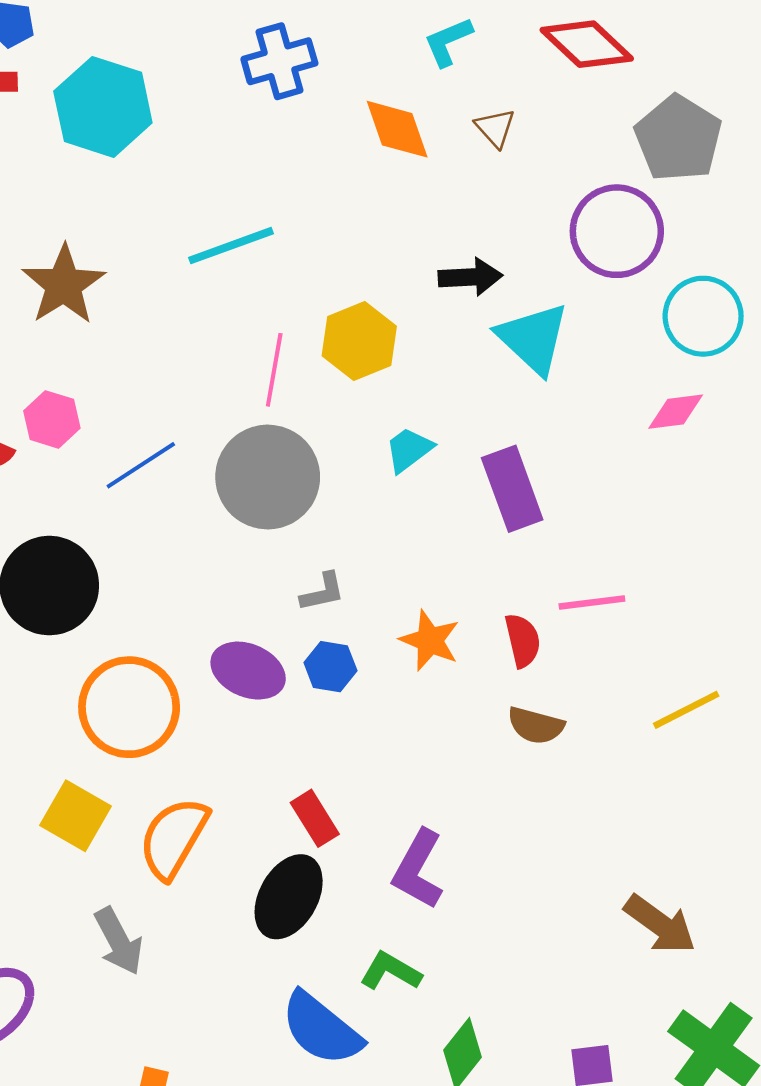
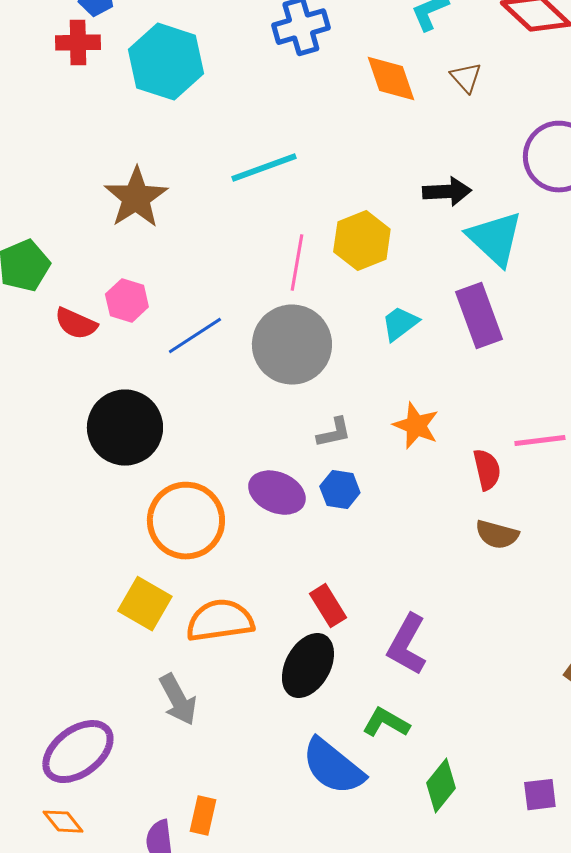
purple rectangle: (512, 489) -> (479, 316), moved
orange star: (430, 640) -> (416, 426), moved
orange semicircle: (174, 838) -> (220, 621), turned 52

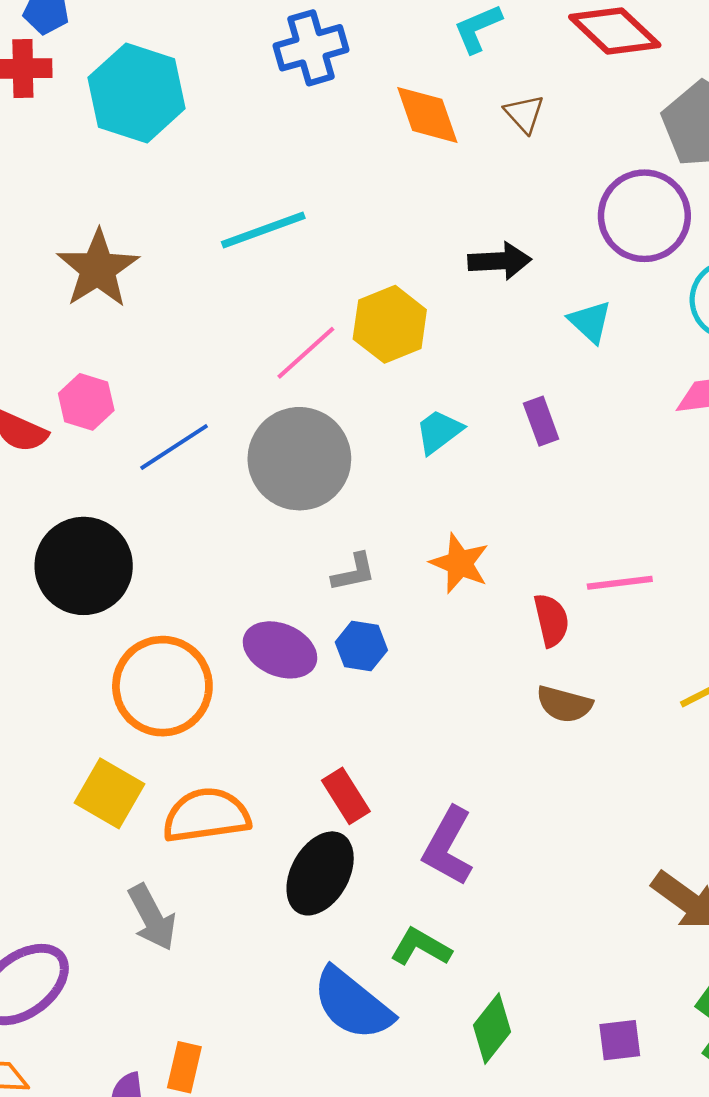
cyan triangle: (495, 239) -> (590, 322), moved, size x0.6
pink line: (297, 263) -> (306, 353), turned 38
purple rectangle: (479, 316) -> (541, 421), size x0.6

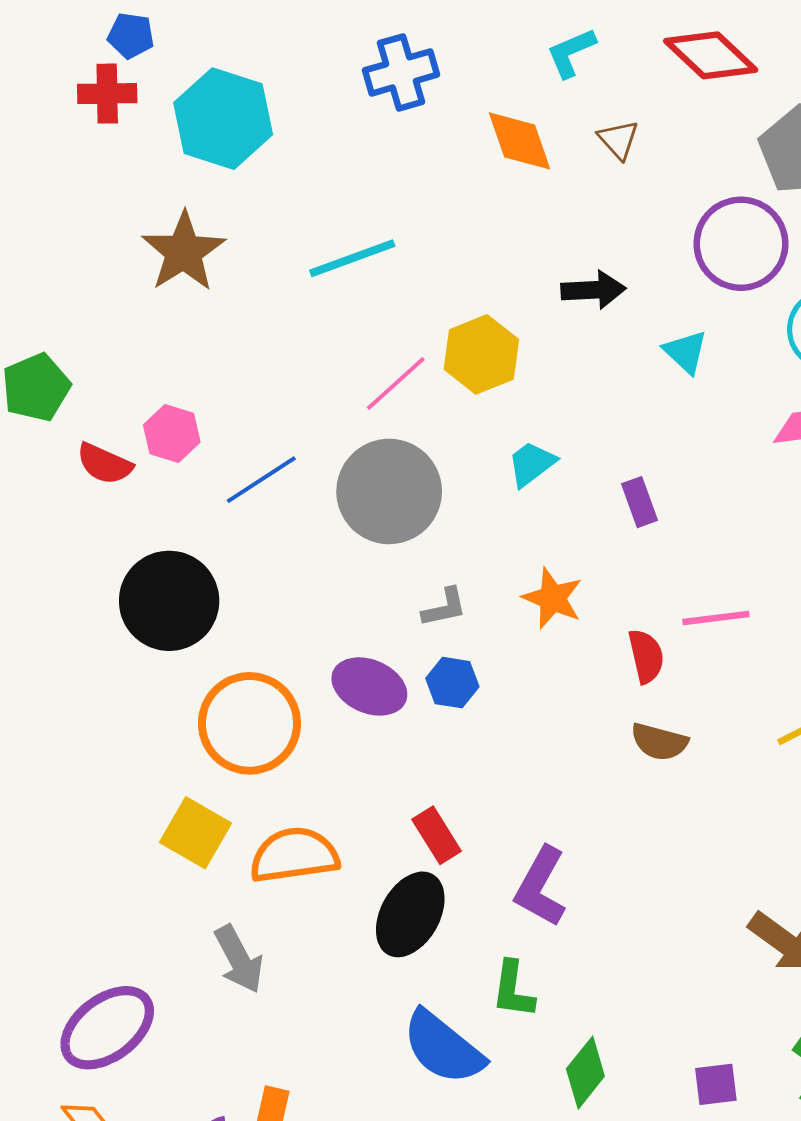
brown star: (98, 269) -> (184, 252), moved
purple rectangle: (541, 421) -> (639, 502), moved
green L-shape: (421, 947) -> (513, 990), turned -112

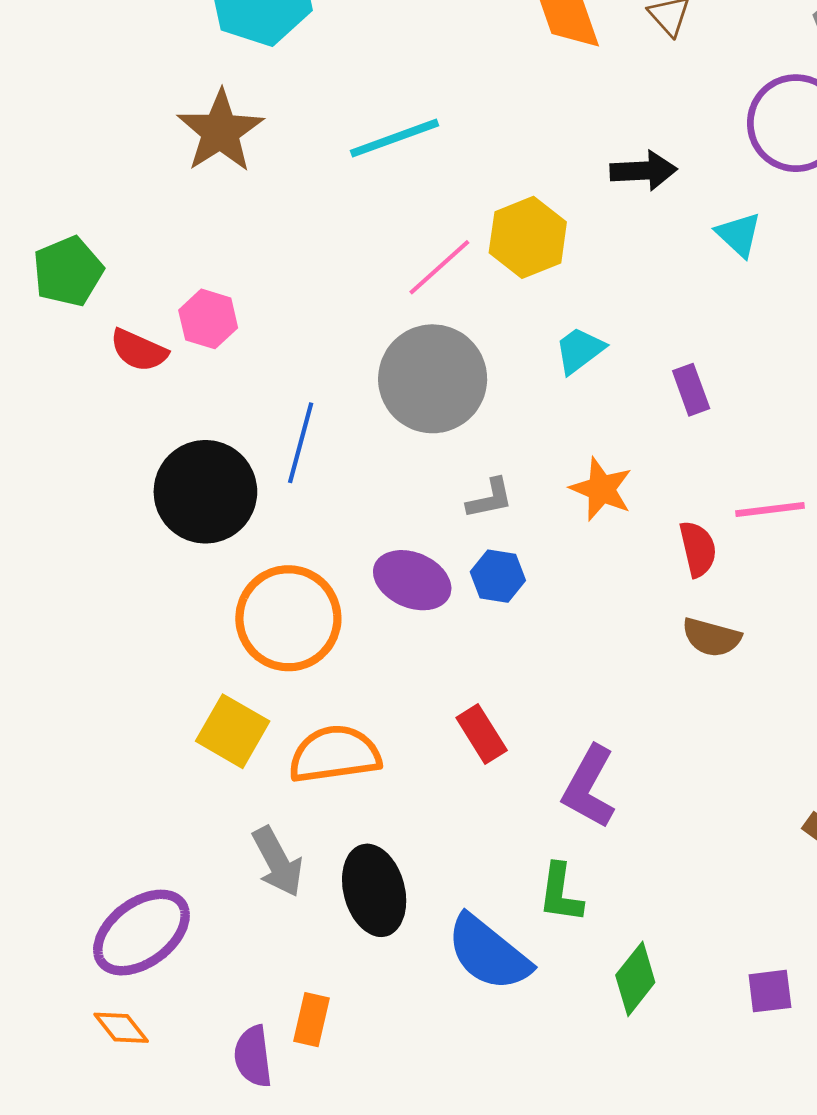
blue line: (261, 480) -> (301, 443), moved, turned -42
black ellipse: (410, 914) -> (374, 890), moved, turned -44

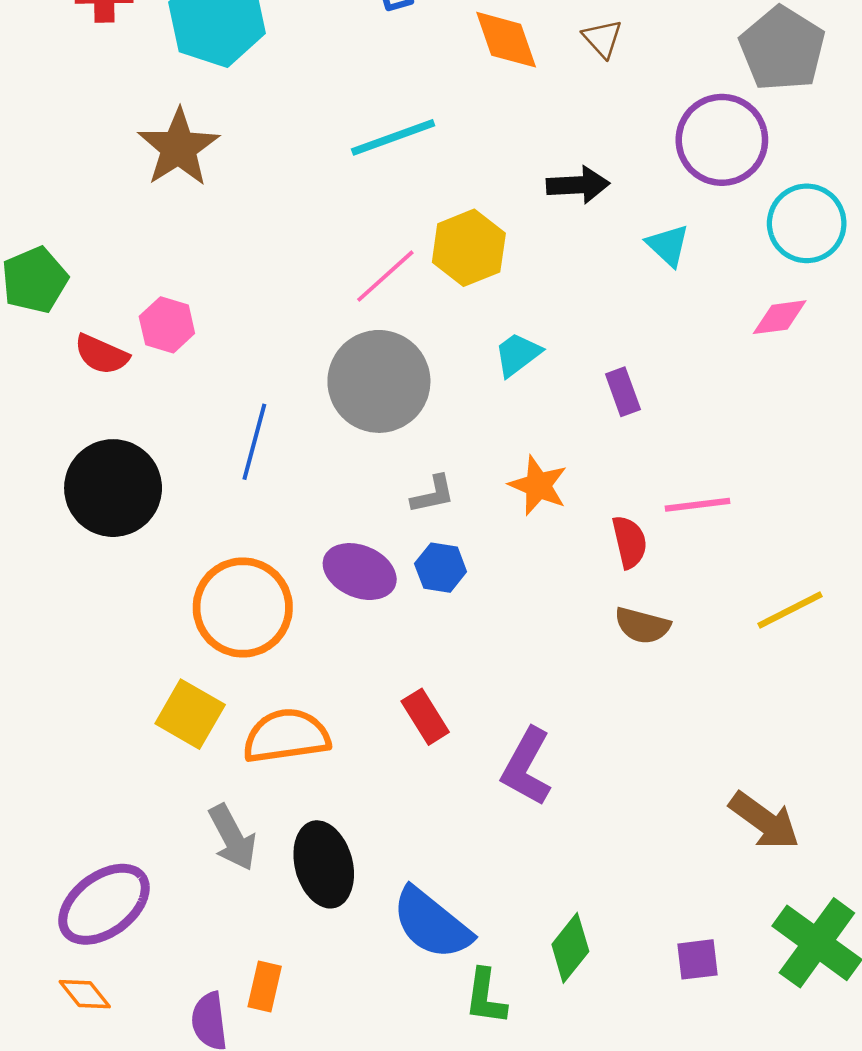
cyan line: (395, 138) -> (393, 137), moved
black circle: (205, 492) -> (113, 488), moved
green L-shape: (560, 893) -> (486, 997), moved

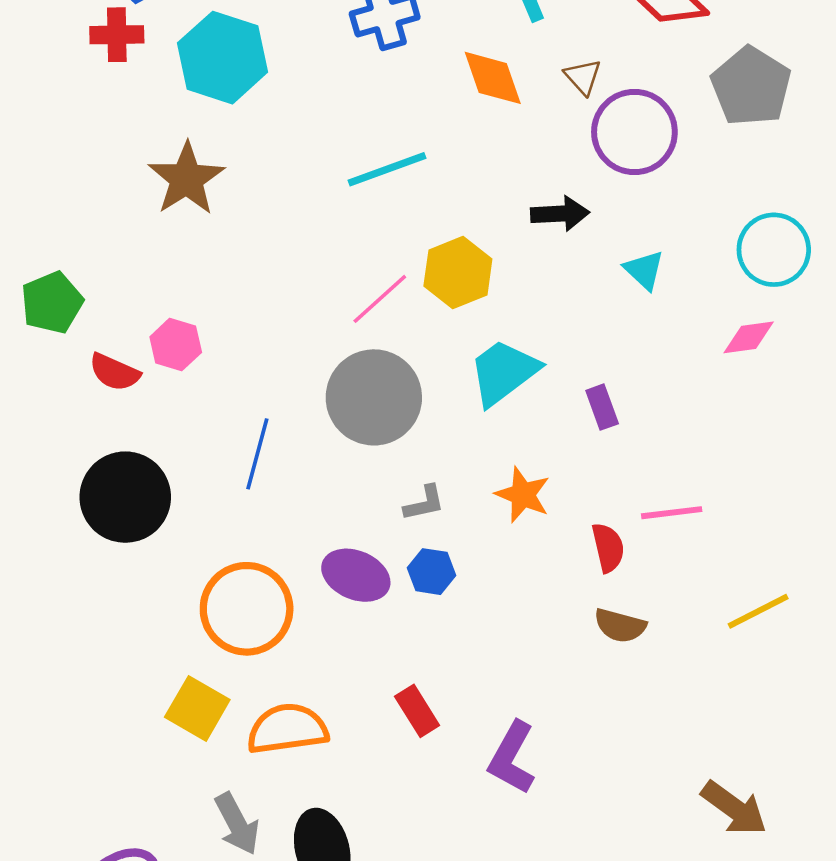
purple circle: (722, 140) -> (634, 132), moved
cyan trapezoid: (518, 354) -> (504, 372), size x1.6

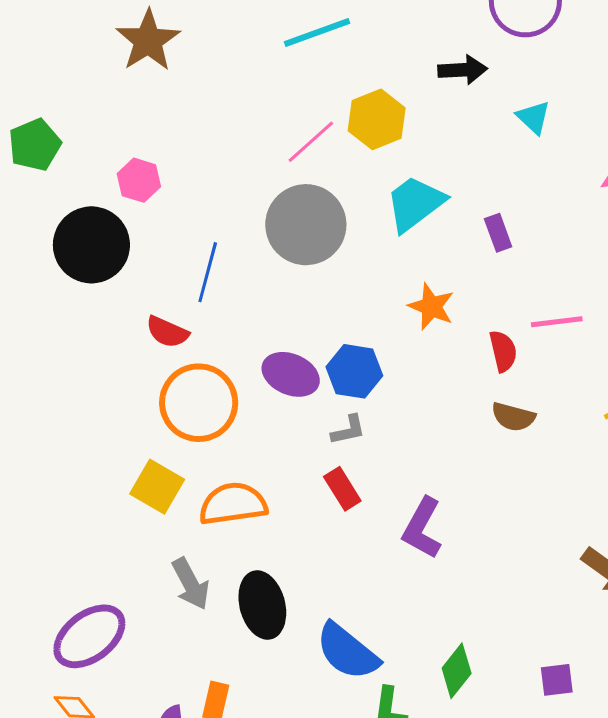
red semicircle: (114, 372) -> (167, 332), moved
black circle: (125, 497) -> (91, 245), moved
gray L-shape: (424, 503) -> (348, 430), moved
blue hexagon: (431, 572) -> (354, 371), size x1.4

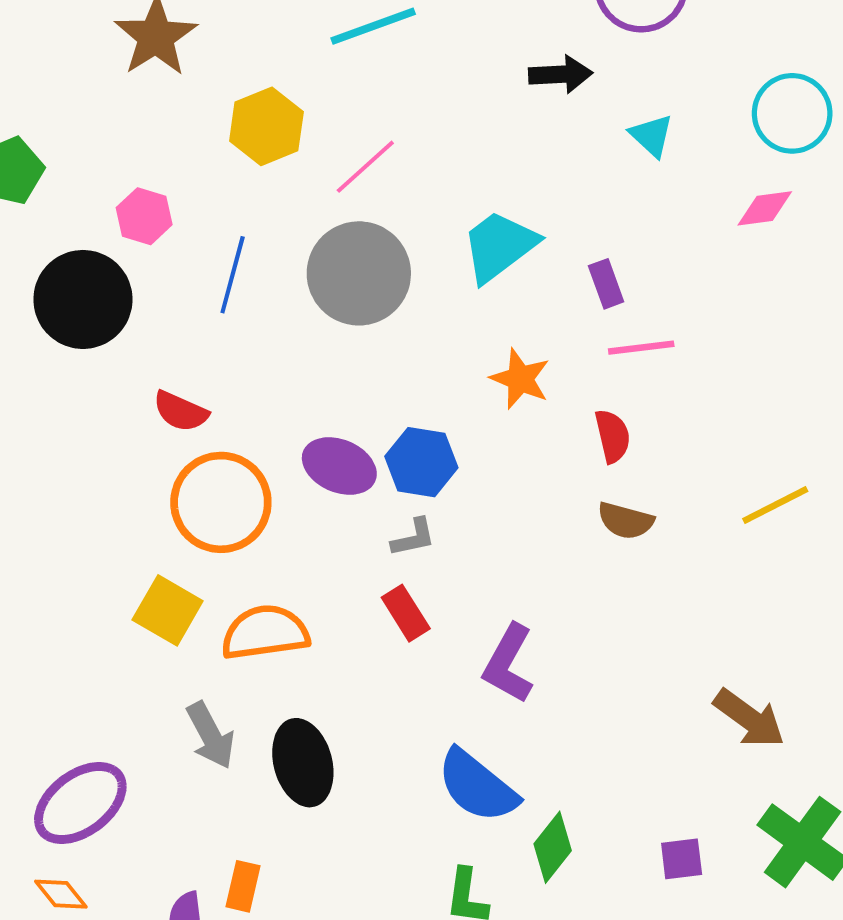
yellow hexagon: (377, 119) -> (266, 126), moved
blue line: (208, 272) -> (233, 275), moved
pink line: (557, 322) -> (641, 348), moved
blue semicircle: (347, 652) -> (477, 786), moved

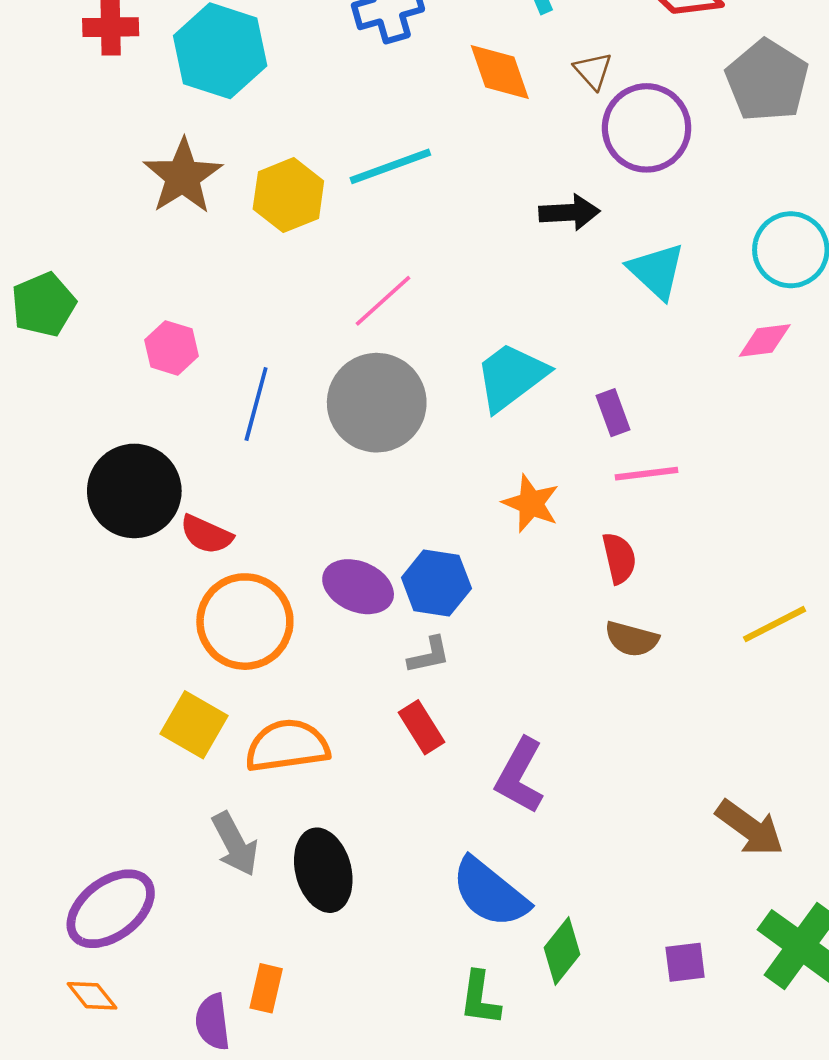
yellow hexagon: (266, 126) -> (288, 195), moved
cyan triangle: (652, 135) -> (656, 271), size x1.4
black circle: (83, 299) -> (134, 491), moved

